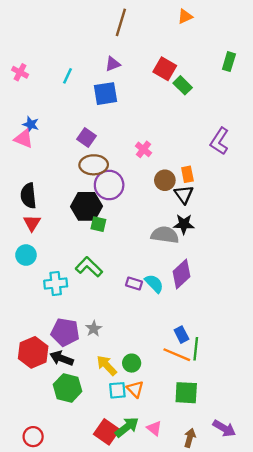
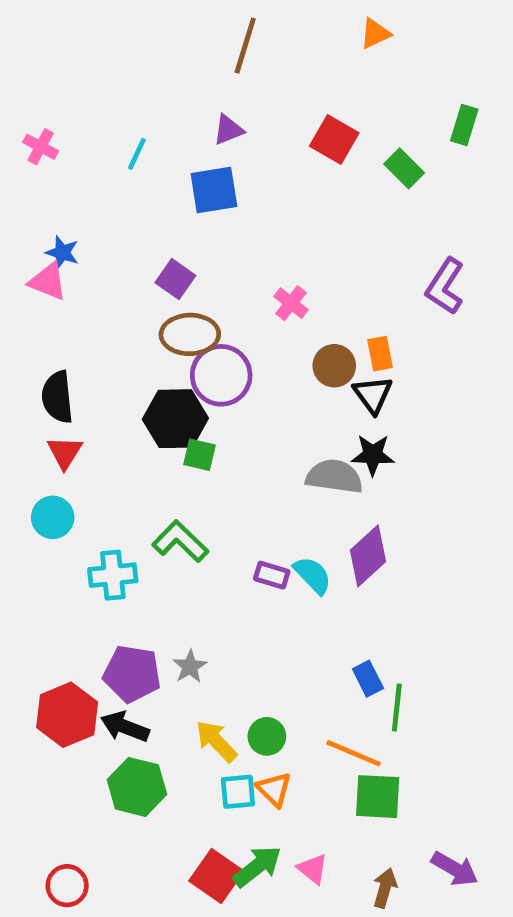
green rectangle: (183, 85) -> (404, 168), moved
orange line: (177, 355) -> (354, 753), moved

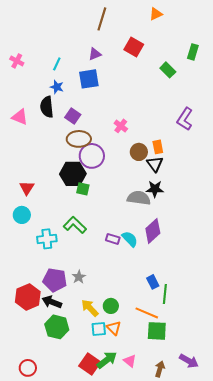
red square: (334, 139) -> (134, 47), moved
blue star: (62, 253) -> (57, 87), moved
black semicircle: (57, 397) -> (47, 107), moved

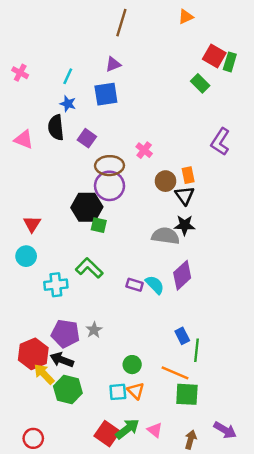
red square: (134, 47) -> (214, 56), moved
brown ellipse: (79, 139) -> (109, 166), moved
yellow arrow: (90, 308) -> (44, 374), moved

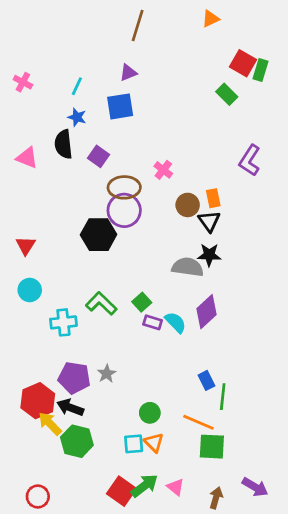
red triangle: (32, 224) -> (26, 245), moved
green square: (99, 225) -> (142, 302), moved, turned 35

